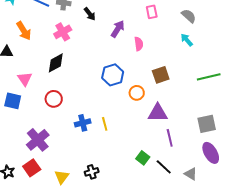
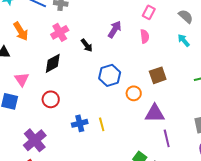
pink rectangle: (152, 12) -> (149, 12), turned 40
black arrow: (90, 14) -> (87, 45), moved
pink semicircle: (139, 44) -> (145, 36), moved

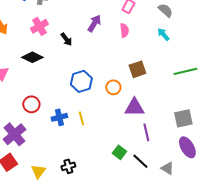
black diamond: (53, 63) -> (32, 57), turned 55
blue hexagon: (110, 75) -> (81, 81), moved
red circle: (51, 99) -> (31, 104), moved

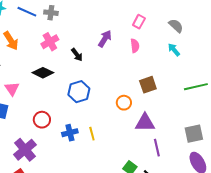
blue hexagon: (81, 81) -> (79, 92), moved

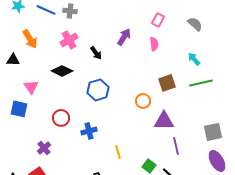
cyan arrow: (174, 50) -> (194, 59), moved
green line: (196, 87) -> (201, 83), moved
yellow line: (92, 134) -> (118, 152), moved
purple cross: (25, 150) -> (44, 148), size x0.6

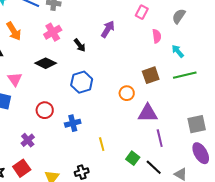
gray semicircle: (195, 24) -> (179, 16), turned -98
pink semicircle: (154, 44) -> (157, 36), moved

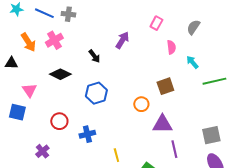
pink cross: (53, 32) -> (54, 40), moved
green line: (185, 75) -> (214, 81), moved

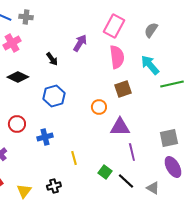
pink rectangle: (156, 23) -> (114, 26), size x1.6
pink semicircle: (171, 47) -> (117, 57), moved, size x1.6
cyan arrow: (192, 62) -> (150, 65), size x1.5

